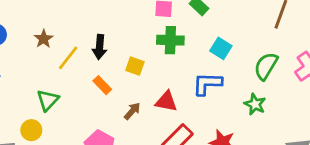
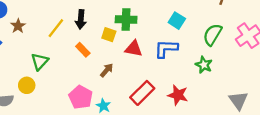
brown star: (44, 39) -> (18, 26), moved
green cross: (170, 40) -> (126, 19), moved
red triangle: (166, 102) -> (134, 49), moved

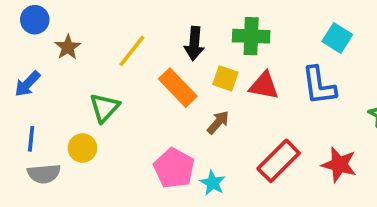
black arrow: (81, 19) -> (194, 44), moved
yellow square: (109, 35) -> (225, 78), moved
blue L-shape: (166, 49) -> (319, 86), turned -100
orange rectangle: (83, 50) -> (178, 88), size x1.5

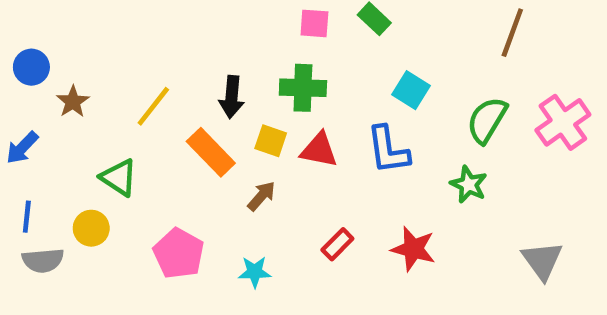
green triangle: (104, 108) -> (119, 178), turned -40
red rectangle: (279, 161) -> (337, 244), size x0.6
pink pentagon: (174, 168) -> (179, 253), moved
cyan star: (213, 183) -> (255, 272), turned -30

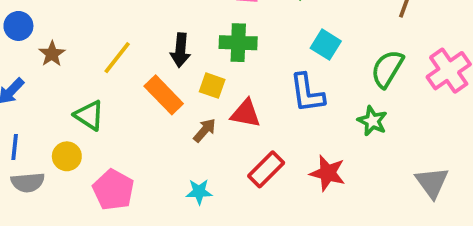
red triangle: (319, 150) -> (246, 113), moved
red rectangle: (337, 244) -> (266, 169), size x1.4
pink pentagon: (179, 253) -> (113, 190), moved

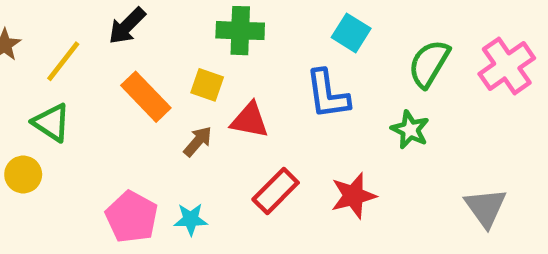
black arrow: (180, 50) -> (127, 26), moved, turned 40
yellow line: (117, 58) -> (63, 61), moved
red star: (328, 173) -> (353, 196), turned -30
pink pentagon: (113, 190) -> (132, 217), moved

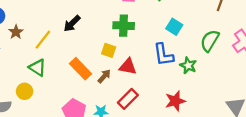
orange rectangle: (146, 97) -> (81, 69), moved
green star: (410, 130) -> (188, 65), moved
red rectangle: (276, 191) -> (128, 99), moved

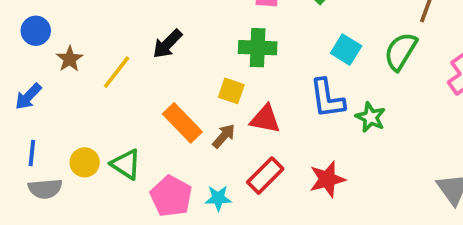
green semicircle: (210, 41) -> (401, 51), moved
green triangle: (37, 68) -> (126, 164), moved
red star: (175, 101) -> (327, 179), moved

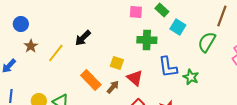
blue circle: (36, 31) -> (21, 24), moved
green cross: (258, 48) -> (147, 40), moved
cyan square: (346, 50) -> (178, 27), moved
red triangle: (265, 119) -> (135, 78), turned 30

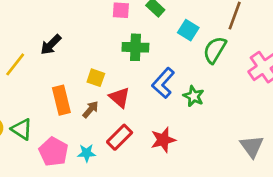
cyan square: (178, 27) -> (188, 30), moved
blue L-shape: (168, 67) -> (163, 83), turned 50
orange rectangle: (91, 80) -> (61, 100), turned 30

